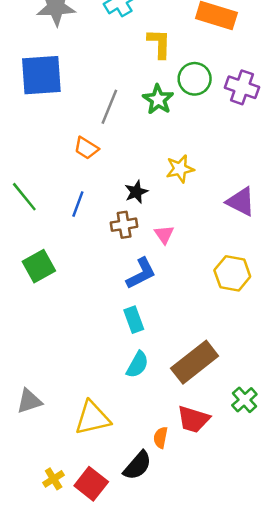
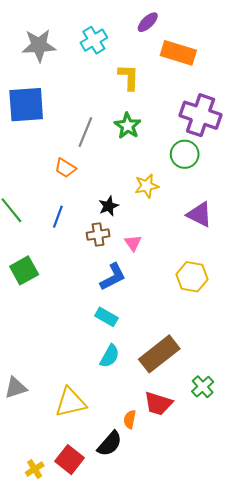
green circle: (195, 79) -> (185, 154), moved
purple cross: (242, 87) -> (201, 115), size x1.4
cyan rectangle: (134, 320) -> (106, 317), turned -40
yellow cross: (54, 479) -> (35, 469), moved

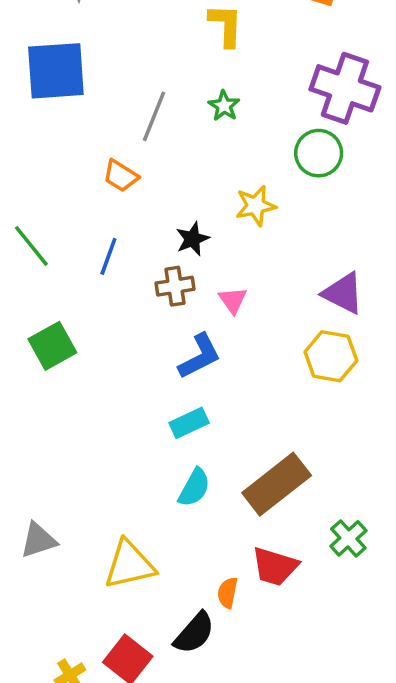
green star: (128, 126) -> (224, 106), size x0.7
purple triangle: (199, 214) -> (343, 293), moved
cyan rectangle: (106, 317) -> (189, 423), turned -55

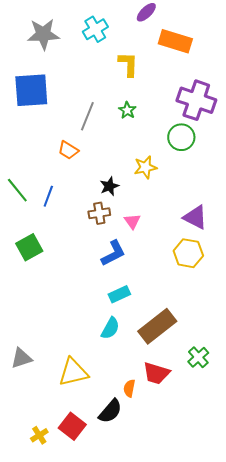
blue line: (108, 256) -> (48, 196), moved
cyan rectangle: (189, 423) -> (119, 294), moved

